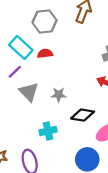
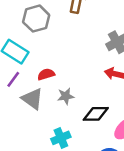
red semicircle: (45, 53) -> (46, 74), moved

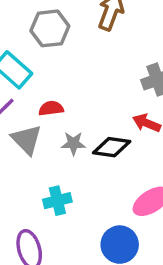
black diamond: (96, 114) -> (112, 147), moved

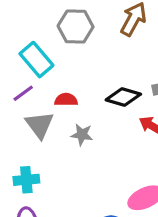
black diamond: (112, 147) -> (123, 97), moved
cyan cross: (57, 201) -> (26, 180), moved

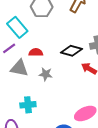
gray triangle: (40, 125) -> (19, 68), turned -42
cyan cross: (26, 180) -> (28, 105), moved

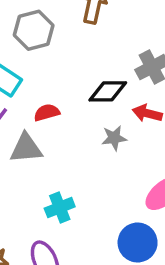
gray star: (46, 74) -> (114, 138), moved

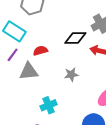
gray star: (114, 138) -> (71, 74), moved

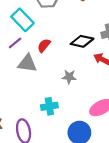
red semicircle: (40, 51) -> (44, 45), turned -48
cyan cross: (49, 105) -> (49, 106), moved

